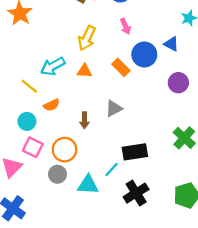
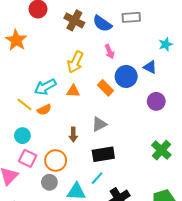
orange semicircle: (52, 105) -> (44, 110), moved
black rectangle: (135, 152) -> (103, 154), moved

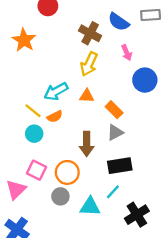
brown cross: (74, 20) -> (90, 33), moved
orange rectangle: (105, 88) -> (114, 110), moved
brown arrow: (73, 135) -> (87, 144), size x1.5
cyan circle: (22, 136) -> (34, 134), moved

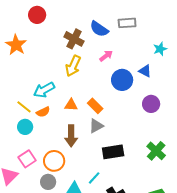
pink arrow: (127, 53) -> (106, 56), turned -104
orange triangle: (87, 96) -> (71, 105), moved
black rectangle: (120, 166) -> (113, 152), moved
pink square: (36, 170) -> (27, 159), turned 30

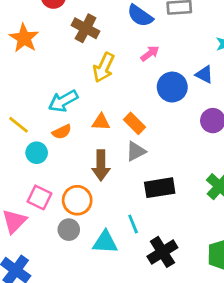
brown cross: (74, 39) -> (86, 28), moved
yellow line: (24, 107) -> (18, 125), moved
pink square: (27, 159) -> (39, 197), turned -30
cyan line: (94, 178) -> (133, 224), turned -64

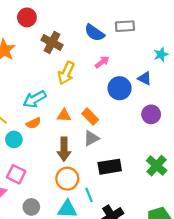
orange circle: (77, 200) -> (67, 179), moved
gray circle: (69, 230) -> (31, 207), moved

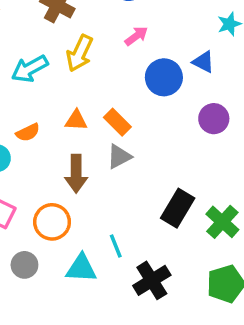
cyan arrow: (35, 99) -> (30, 69), moved
green cross: (157, 166) -> (222, 222), moved
black rectangle: (110, 167) -> (178, 208), moved, turned -50
orange circle: (67, 179) -> (52, 222), moved

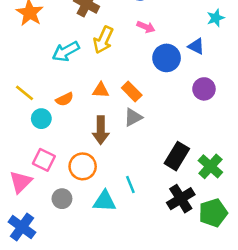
pink arrow: (136, 36) -> (146, 27), turned 60
black cross: (152, 280) -> (181, 199), moved

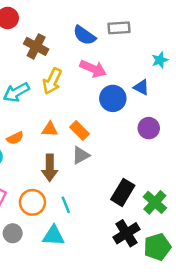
pink arrow: (146, 27) -> (93, 69), size x1.5
cyan line: (130, 184) -> (66, 205), moved

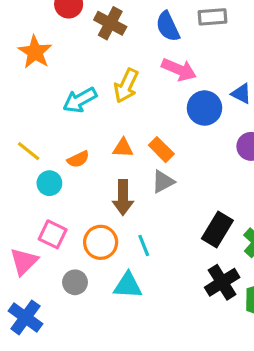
blue semicircle: (84, 35) -> (168, 26), turned 30
brown cross: (36, 46) -> (110, 23), moved

